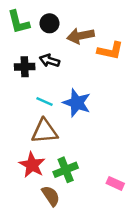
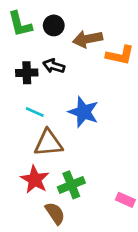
cyan line: (45, 102) -> (35, 112), moved

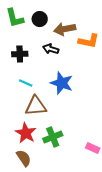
black arrow: (54, 66) -> (51, 49), moved
brown semicircle: (55, 213) -> (24, 158), moved

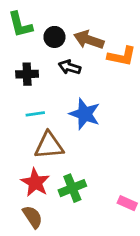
black circle: (40, 19) -> (54, 37), moved
brown arrow: (65, 29) -> (89, 40), turned 30
cyan line: (26, 83) -> (35, 114), turned -32

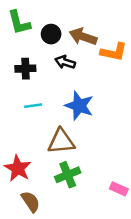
brown triangle: (49, 145) -> (61, 141), moved
red star: (35, 183) -> (18, 168), moved

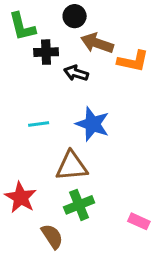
black circle: (51, 34) -> (75, 16), moved
black cross: (25, 69) -> (46, 52), moved
brown semicircle: (31, 202) -> (52, 236), moved

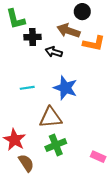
black circle: (75, 16) -> (82, 12), moved
brown semicircle: (52, 236) -> (26, 163), moved

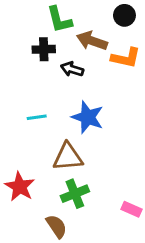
black circle: (82, 12) -> (124, 15), moved
green L-shape: (16, 19) -> (59, 20), moved
brown semicircle: (26, 163) -> (57, 226), moved

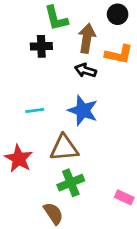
brown arrow: (92, 41) -> (87, 38), turned 80
black arrow: (72, 69) -> (85, 70), moved
red star: (20, 187) -> (19, 159), moved

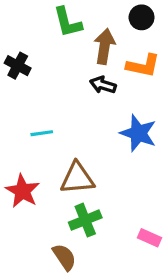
black cross: (41, 46) -> (18, 66), moved, turned 30
blue star: (83, 110) -> (138, 133), moved

